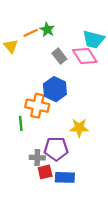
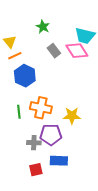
orange line: (31, 33) -> (15, 56), moved
blue hexagon: (55, 89) -> (25, 76), moved
orange cross: (37, 106) -> (41, 108), moved
red square: (45, 172) -> (36, 170), moved

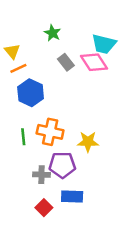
red square: (36, 170) -> (44, 208), turned -32

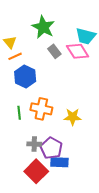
green star: (53, 33) -> (43, 27), size x1.6
purple pentagon: (62, 165) -> (51, 148), moved, turned 30
red square: (44, 208) -> (36, 171), size x1.6

